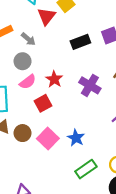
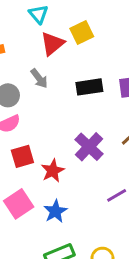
gray arrow: (28, 39) -> (39, 78), moved
red star: (54, 79) -> (53, 171), moved

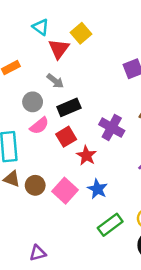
black rectangle: (89, 87) -> (69, 107), moved
red square: (22, 156) -> (66, 137), moved

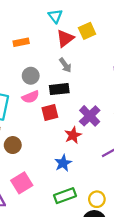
gray arrow: (55, 81) -> (65, 65), moved
red star: (86, 155) -> (73, 135), moved
pink square: (65, 191) -> (22, 183), moved

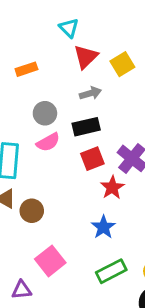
yellow square: (87, 31) -> (122, 64), moved
gray arrow: (65, 65) -> (90, 93), turned -64
red square: (50, 112) -> (92, 159), moved

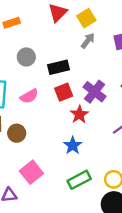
gray arrow: (90, 93) -> (88, 41), moved, turned -35
pink semicircle: (48, 142) -> (29, 96), moved

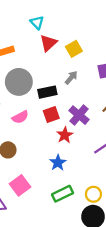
gray arrow: (88, 41) -> (71, 78), moved
gray circle: (26, 57) -> (19, 82), size x1.6

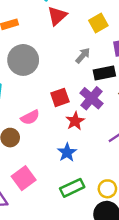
yellow square: (74, 49) -> (98, 23), moved
black rectangle: (47, 92) -> (104, 73), moved
pink semicircle: (20, 117) -> (30, 117), moved

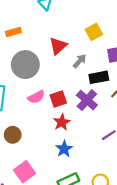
red triangle: (57, 16) -> (58, 46), moved
pink semicircle: (30, 117) -> (36, 97), moved
red star: (75, 121) -> (62, 122), moved

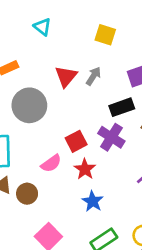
yellow square: (94, 32) -> (105, 35), moved, turned -35
gray arrow: (80, 61) -> (93, 76), moved
pink semicircle: (36, 97) -> (51, 163), moved

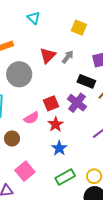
black rectangle: (122, 107) -> (86, 81), turned 36

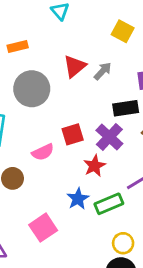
black rectangle: (86, 81) -> (126, 108), turned -36
red star: (56, 124) -> (94, 166), moved
pink square: (25, 171) -> (43, 228), moved
green rectangle: (65, 177) -> (109, 204), moved

